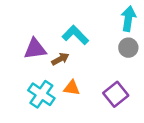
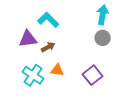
cyan L-shape: (75, 35) -> (48, 20), moved

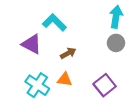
purple triangle: (28, 39) -> (32, 44), turned 36
brown arrow: (48, 47) -> (68, 53), moved

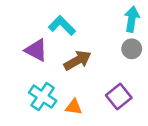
brown arrow: (68, 53) -> (77, 60), size x1.5
orange triangle: (65, 79) -> (74, 107), moved

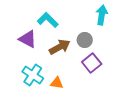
gray circle: (132, 49) -> (85, 40), moved
purple square: (119, 97) -> (92, 63), moved

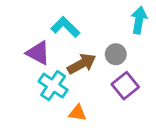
cyan cross: (33, 75) -> (53, 86), moved

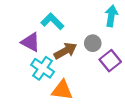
purple square: (125, 86) -> (110, 61), moved
orange triangle: (78, 113) -> (62, 90), size x1.5

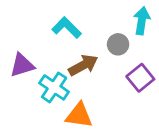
purple triangle: (31, 42) -> (22, 65), moved, turned -45
gray circle: (93, 43) -> (118, 44), moved

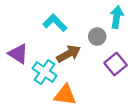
purple triangle: (22, 65) -> (18, 54), turned 50

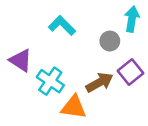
brown arrow: (69, 54) -> (99, 82), moved

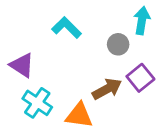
cyan cross: (50, 81) -> (37, 103), moved

